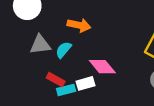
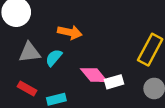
red rectangle: (56, 80) -> (27, 88), moved
white rectangle: (85, 83) -> (114, 82), moved

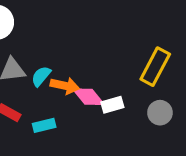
orange arrow: (70, 32) -> (65, 86), moved

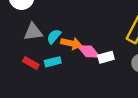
cyan rectangle: (44, 125) -> (53, 62), moved

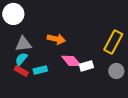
cyan semicircle: (54, 36) -> (21, 59), moved
orange arrow: (71, 43) -> (56, 39), moved

